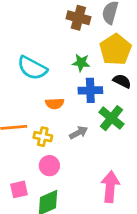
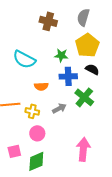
brown cross: (78, 18) -> (48, 21), moved

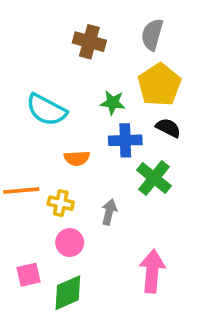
gray arrow: (59, 108) -> (109, 212), moved, turned -48

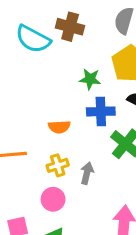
cyan semicircle: (46, 110) -> (33, 39), moved
yellow cross: (61, 203) -> (58, 165), moved, turned -30

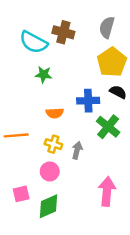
green star: (90, 79) -> (43, 75), moved
yellow cross: (58, 165) -> (53, 144), turned 35

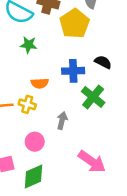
yellow pentagon: (112, 62) -> (74, 24), moved
yellow cross: (53, 144) -> (27, 104), moved
pink arrow: (107, 191) -> (92, 162), turned 120

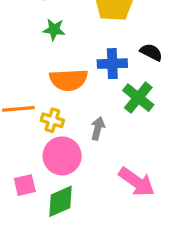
orange semicircle: (40, 83) -> (69, 80), size x1.6
yellow cross: (27, 104) -> (52, 120), moved
pink circle: (35, 142) -> (62, 156), size x1.5

